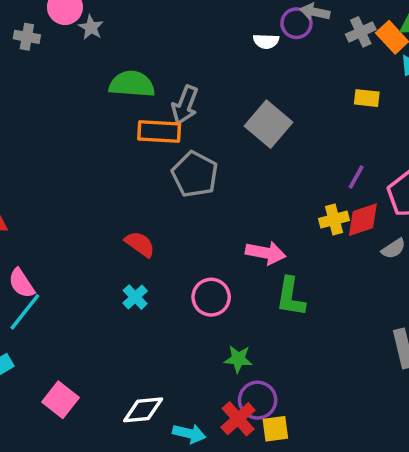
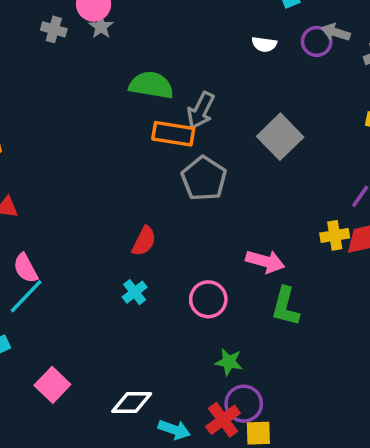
gray star: (91, 27) -> (101, 27), moved
white semicircle: (266, 41) -> (264, 44), moved
red semicircle: (140, 244) -> (144, 241), turned 76

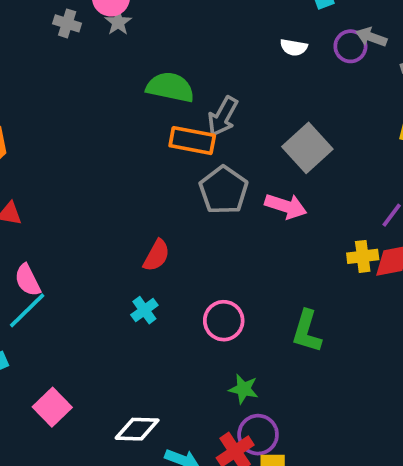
pink arrow: (265, 261) -> (286, 206), moved

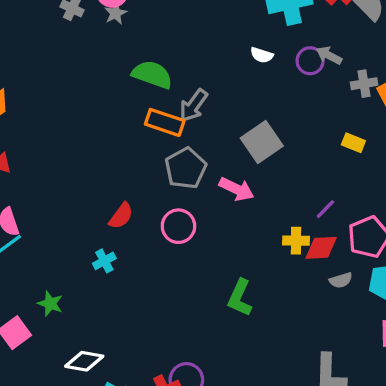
pink circle: (224, 321) -> (178, 226), moved
green star: (244, 389) -> (50, 304), moved

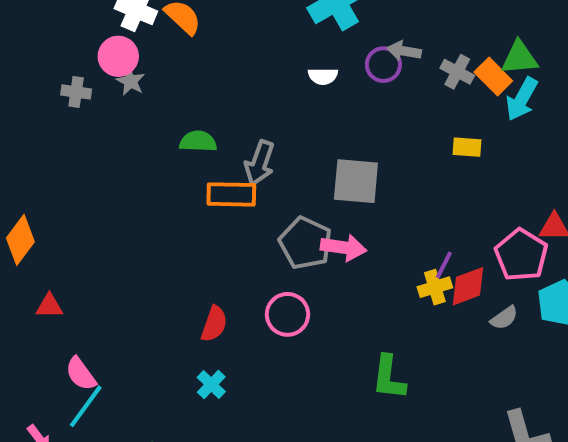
green semicircle: (152, 75) -> (198, 141), size x0.7
gray cross: (364, 84) -> (457, 72), turned -35
gray square: (262, 142) -> (356, 181), turned -33
gray pentagon: (186, 168) -> (305, 243), moved
purple line: (325, 209) -> (444, 265), moved

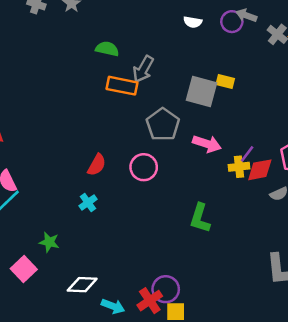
yellow rectangle: (467, 147) -> (225, 82), moved
pink arrow: (343, 247) -> (207, 144), moved

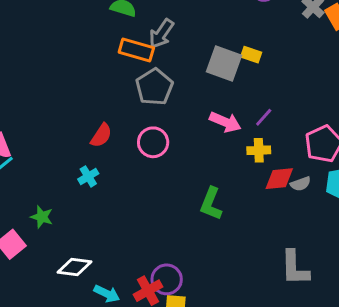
gray pentagon: (163, 125) -> (154, 87), moved
purple line: (247, 154) -> (264, 117), moved
red diamond: (260, 170) -> (279, 179), moved

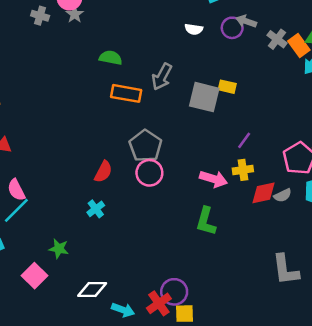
gray arrow: (161, 34) -> (162, 77), moved
gray pentagon: (154, 87) -> (145, 146), moved
pink arrow: (225, 122) -> (213, 179), moved

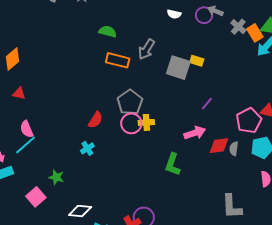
yellow cross: (243, 170) -> (146, 122), moved
pink arrow: (213, 179) -> (195, 133), moved, turned -40
gray semicircle: (283, 195) -> (234, 149), turned 120

